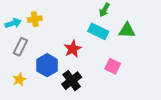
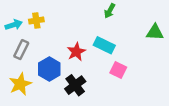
green triangle: (127, 30) -> (155, 32), moved
cyan rectangle: (98, 31) -> (104, 45), moved
yellow star: (19, 80) -> (20, 84), size x1.5

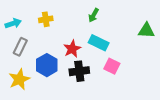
green arrow: (110, 11) -> (94, 15), moved
yellow cross: (36, 20) -> (46, 19), moved
black cross: (75, 85) -> (79, 71), moved, turned 30

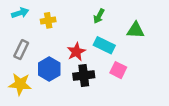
cyan arrow: (13, 23) -> (20, 13), moved
green triangle: (146, 31) -> (136, 30), moved
yellow star: (19, 79) -> (20, 84), turned 30

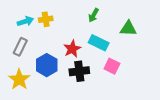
cyan arrow: (20, 13) -> (25, 21), moved
yellow star: (20, 84) -> (19, 79), turned 30

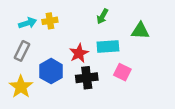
cyan rectangle: (99, 43) -> (108, 46), turned -30

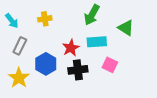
green arrow: (102, 16) -> (92, 15), size x1.5
cyan arrow: (28, 23) -> (12, 21), moved, turned 70
green triangle: (140, 31) -> (126, 28), turned 30

